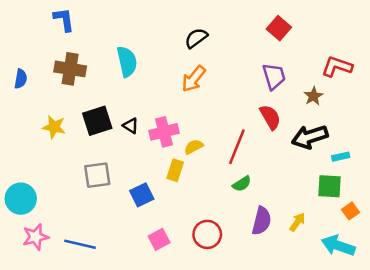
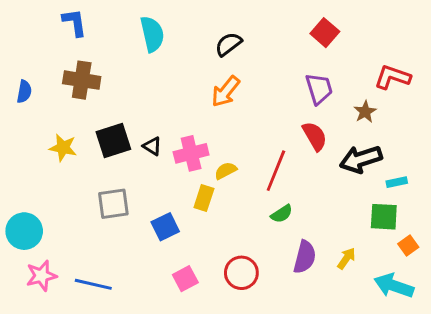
cyan semicircle: (127, 62) -> (152, 34), moved

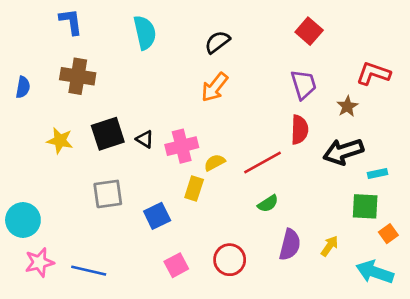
red semicircle: (315, 136) -> (299, 130), turned 32
red line: (276, 171) -> (262, 163), turned 39

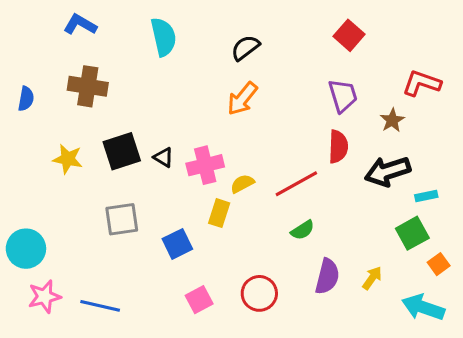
blue L-shape: (71, 22) -> (80, 24), turned -52
green square: (365, 206) -> (412, 233), turned -32

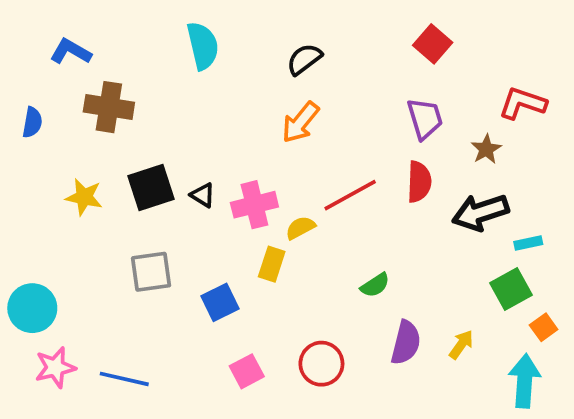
blue L-shape: (80, 24) -> (71, 52), moved
red line: (296, 184) -> (350, 195), moved
cyan arrow: (423, 307) -> (524, 381), turned 75

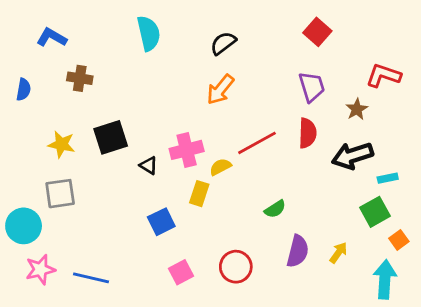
brown cross: (109, 107) -> (80, 78), size x0.7
black triangle: (203, 195) -> (149, 165), moved
gray square: (151, 272) -> (60, 194), moved

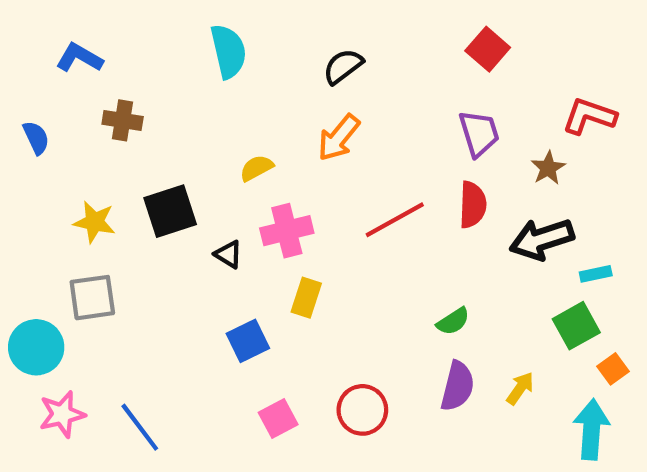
blue semicircle: (24, 90) -> (36, 138), turned -35
yellow semicircle: (220, 167) -> (257, 168), moved
green semicircle: (275, 209) -> (453, 321), moved
blue line: (91, 278) -> (140, 427), turned 40

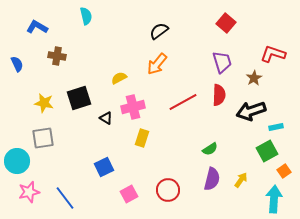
cyan semicircle: (228, 51) -> (86, 16), moved, size x0.7
blue square: (248, 341) -> (104, 167), moved

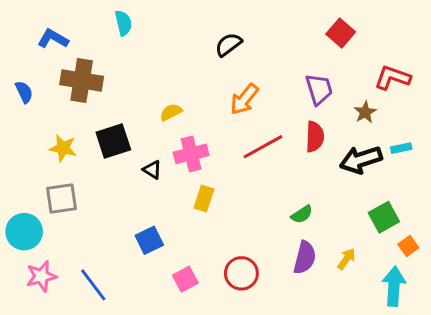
red square: (226, 23) -> (341, 33), moved
brown cross: (57, 56) -> (82, 81), size x1.6
orange arrow: (157, 64) -> (244, 99), moved
cyan rectangle: (276, 127) -> (401, 148), moved

